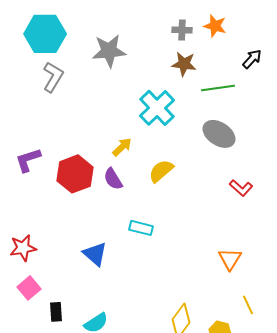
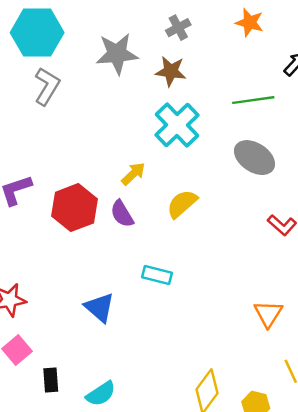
gray cross: (182, 30) -> (178, 28), moved, turned -30
brown star: (184, 64) -> (171, 71), moved

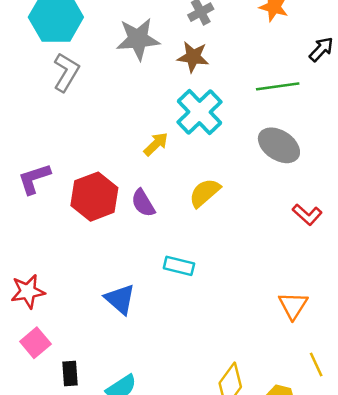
yellow arrow: (133, 174) -> (156, 144), moved

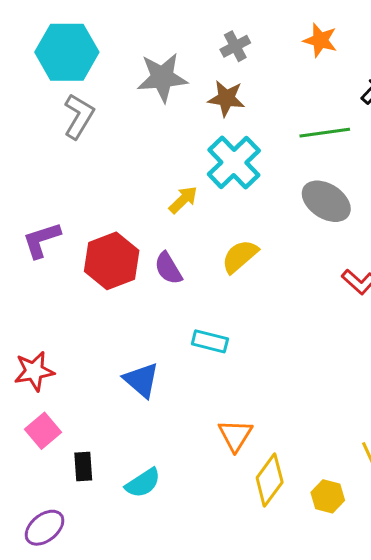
orange triangle: (293, 306) -> (235, 435), moved

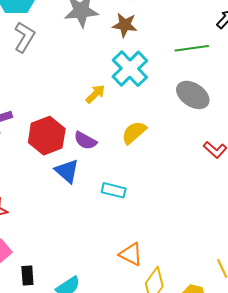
purple semicircle: (168, 268) -> (85, 141), turned -30
blue triangle: (141, 380) -> (67, 171), moved
orange triangle: (235, 435) -> (131, 254), turned -35

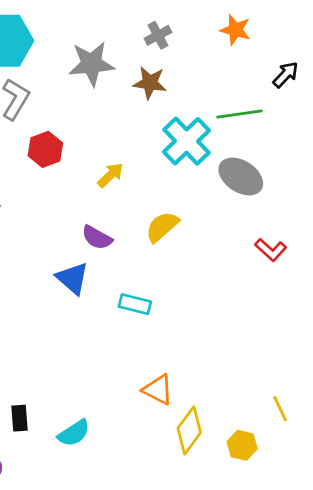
cyan cross: (130, 69) -> (187, 141), moved
red hexagon: (47, 136) -> (45, 149), moved, size x0.7

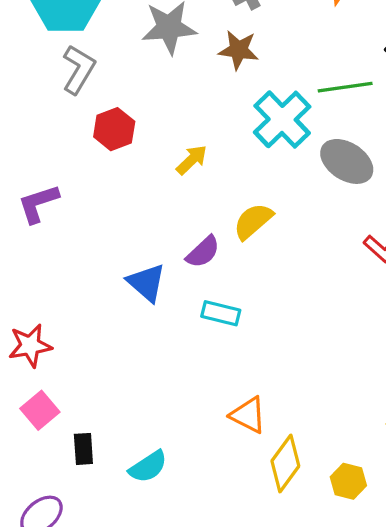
purple semicircle: (97, 238) -> (203, 252), moved, turned -72

